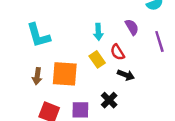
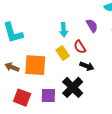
brown arrow: (37, 76) -> (12, 67), turned 104
black cross: (109, 100) -> (73, 87), size x1.5

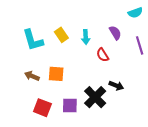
yellow rectangle: (63, 53) -> (61, 35), moved
orange square: (35, 65) -> (56, 74), size x0.7
black arrow: (87, 66) -> (116, 86), moved

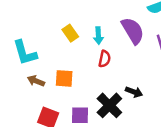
purple semicircle: (115, 33) -> (133, 31), size x1.6
cyan L-shape: (33, 40) -> (25, 53), moved
red semicircle: (103, 55) -> (105, 59), moved, turned -136

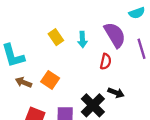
red semicircle: (105, 59) -> (106, 61), moved
orange square: (64, 78) -> (50, 80), turned 30

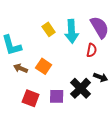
cyan arrow: (82, 39) -> (72, 31), size x1.6

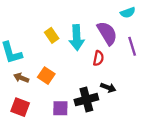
black cross: (81, 88) -> (86, 100), turned 30
red square: (31, 98) -> (20, 107), moved

